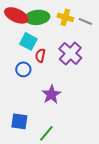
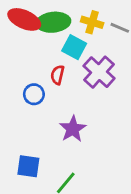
cyan square: (28, 41) -> (74, 47), moved

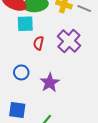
cyan square: (74, 47) -> (25, 24), moved, turned -30
blue circle: (34, 94) -> (21, 72), moved

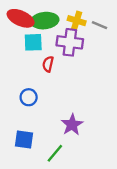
purple cross: (69, 41) -> (70, 42), moved, turned -35
purple star: (50, 83) -> (72, 125), moved

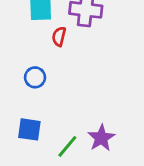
purple star: (72, 125) -> (101, 138), moved

